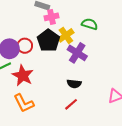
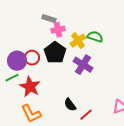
yellow cross: (66, 35) -> (78, 41), moved
black semicircle: (74, 84) -> (70, 105), moved, turned 48
red line: (71, 104) -> (86, 115), moved

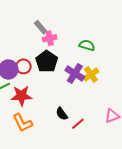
gray rectangle: (49, 19) -> (41, 27), turned 32
yellow cross: (78, 41) -> (91, 75), moved
red star: (30, 87) -> (21, 96), turned -30

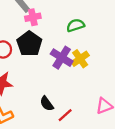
green semicircle: (87, 45) -> (75, 25), turned -35

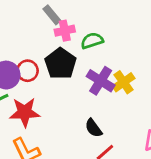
green semicircle: (75, 25) -> (92, 41), moved
black semicircle: (47, 104) -> (93, 128), moved

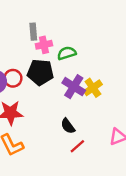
gray rectangle: (52, 15) -> (33, 32), turned 35
black pentagon: (60, 64) -> (40, 72), turned -30

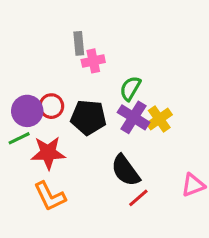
green semicircle: (67, 53) -> (130, 88), moved, turned -42
black pentagon: (40, 72) -> (88, 117), moved
black semicircle: (68, 126) -> (125, 171), size x1.5

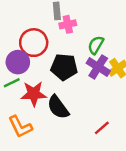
red circle: (51, 106) -> (34, 43), moved, size x1.5
black semicircle: (125, 171) -> (58, 107), moved
orange L-shape: (50, 196) -> (20, 127), moved

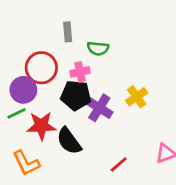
pink cross: (68, 24) -> (80, 72), moved
green semicircle: (96, 45) -> (98, 48), moved, turned -114
purple cross: (98, 67) -> (99, 108), moved

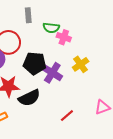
pink cross: (80, 72) -> (64, 37), moved, turned 32
black semicircle: (69, 141) -> (29, 98), turned -80

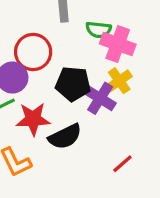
pink cross: (64, 37) -> (118, 44), size x1.5
yellow cross: (81, 64) -> (119, 81), moved

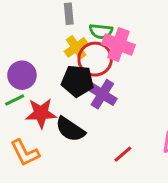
red circle: (33, 52) -> (95, 59), moved
yellow cross: (119, 81) -> (76, 47), moved
black semicircle: (65, 137) -> (70, 129), turned 60

